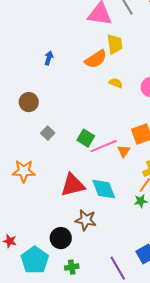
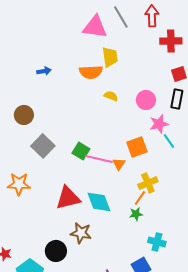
blue arrow: (49, 58) -> (44, 71), turned 64
orange semicircle: (96, 59) -> (91, 72), turned 30
gray square: (48, 133) -> (43, 146), size x1.6
pink line: (104, 146) -> (99, 159), turned 36

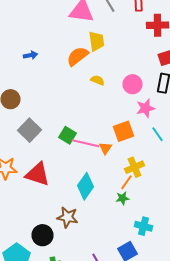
orange semicircle: (91, 72) -> (78, 56), turned 145
cyan line: (169, 141) -> (158, 134), moved
red triangle: (68, 198) -> (38, 174), moved, turned 32
cyan diamond: (99, 202) -> (86, 186), turned 56

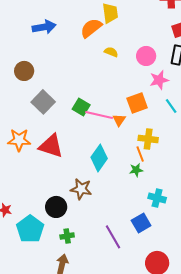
blue arrow: (30, 55) -> (44, 27), size x1.6
yellow cross: (134, 167) -> (148, 139), turned 30
orange line: (126, 182) -> (140, 154), turned -56

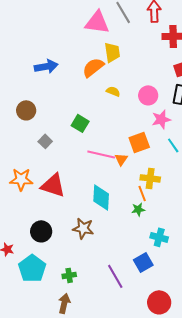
gray square: (43, 102) -> (45, 141), size x0.6
green square: (81, 107) -> (80, 123), moved
cyan diamond: (99, 158) -> (101, 197), turned -32
black circle: (56, 207) -> (41, 231), moved

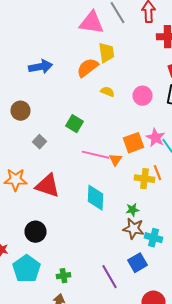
pink star: (161, 119) -> (156, 138), moved, turned -30
orange line: (142, 193) -> (158, 173), moved
brown star: (83, 228) -> (134, 229), moved

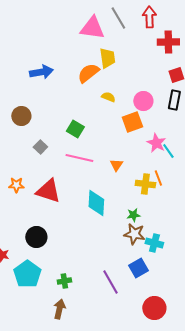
orange square: (134, 143) -> (132, 122), moved
pink line: (96, 155) -> (79, 158), moved
orange star: (16, 180) -> (16, 185), size x0.7

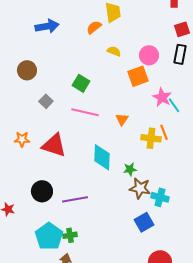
orange semicircle: (88, 73) -> (94, 27), size x0.7
green star: (133, 215) -> (130, 169), moved
cyan pentagon: (27, 274) -> (49, 236), moved
purple line: (110, 282) -> (75, 199), moved, turned -70

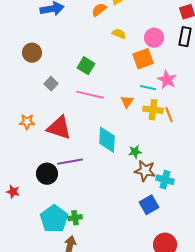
cyan line: (174, 105) -> (148, 88), moved, turned -42
yellow cross: (151, 138) -> (153, 110), moved
purple line: (75, 199) -> (70, 162), moved

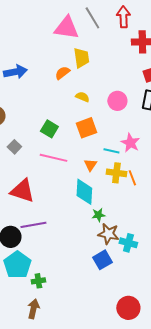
orange square: (143, 59) -> (86, 128), moved
cyan diamond: (107, 140) -> (84, 192), moved
blue square: (149, 205) -> (102, 260), moved
cyan pentagon: (54, 219) -> (17, 265), moved

